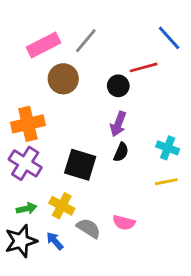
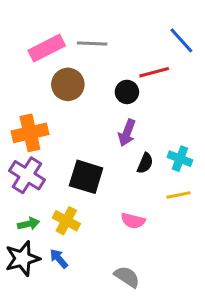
gray line: (86, 41) -> (92, 43), turned 52
black semicircle: (121, 152) -> (145, 163), moved
pink semicircle: (124, 223) -> (133, 221), moved
gray semicircle: (89, 228) -> (127, 277), moved

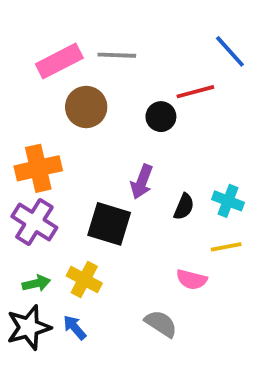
purple arrow: (127, 133) -> (142, 182), moved
pink semicircle: (133, 221) -> (192, 280), moved
gray semicircle: (127, 277) -> (161, 324), moved

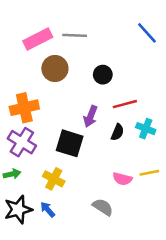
red line: (195, 92) -> (125, 104), moved
yellow line: (226, 247) -> (149, 173), moved
green arrow: (36, 283) -> (12, 174), moved

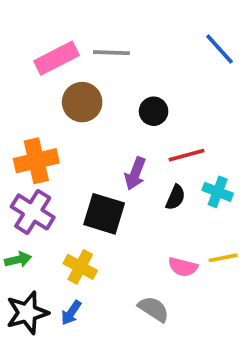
blue arrow: (48, 210) -> (71, 313), turned -105

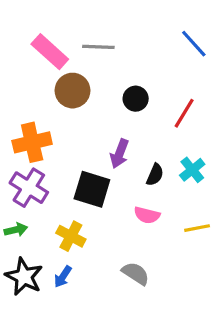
pink rectangle: (56, 58) -> (50, 52), turned 69
red line: (187, 155) -> (184, 113), moved, turned -44
cyan cross: (218, 192) -> (192, 170), turned 30
pink semicircle: (183, 267) -> (147, 215), moved
black star: (27, 313) -> (24, 277), turned -30

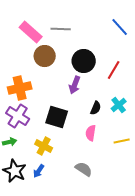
black circle: (136, 99) -> (84, 61), size x1.5
purple arrow: (119, 154) -> (75, 85), moved
pink semicircle: (147, 215) -> (91, 133), turned 84

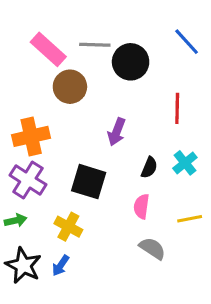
black circle: (84, 61) -> (131, 62), moved
red line: (114, 70) -> (177, 108), turned -30
gray semicircle: (84, 169) -> (152, 248), moved

